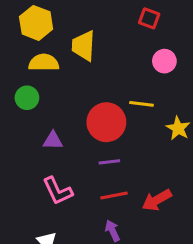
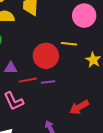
pink circle: (164, 61) -> (84, 16), size x1.5
red line: (114, 196) -> (28, 80), moved

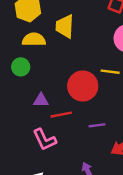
purple line: (48, 82) -> (97, 125), moved

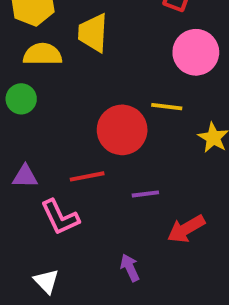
purple triangle: (41, 100) -> (25, 176), moved

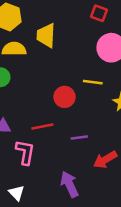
red circle: (122, 130) -> (65, 97), size x0.7
pink L-shape: (60, 217) -> (25, 152), turned -145
purple arrow: (130, 268) -> (69, 184), size x1.5

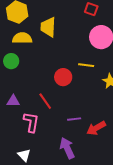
red line: (42, 126) -> (45, 101), turned 66
purple line: (79, 138) -> (74, 119), moved

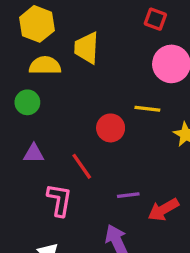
purple triangle: (13, 101) -> (34, 154), moved

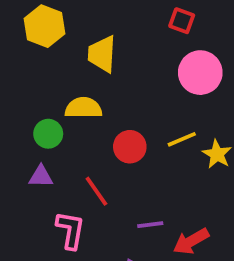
yellow semicircle: (45, 66) -> (83, 108), moved
green circle: (27, 102) -> (48, 134), moved
yellow line: (147, 109) -> (182, 139), moved, turned -30

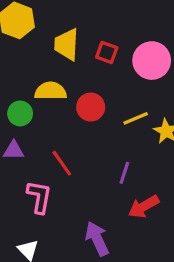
red square: (182, 21) -> (107, 52), moved
red circle: (130, 147) -> (91, 107), moved
purple line: (150, 225) -> (124, 173), moved, turned -65

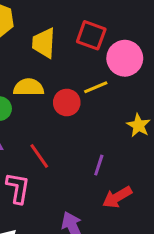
red square: (107, 52) -> (91, 35), moved, size x1.4
yellow line: (136, 118) -> (96, 87), moved

